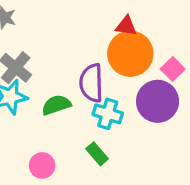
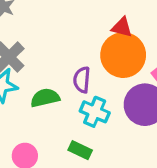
purple semicircle: (91, 83) -> (82, 80), size x0.7
green rectangle: (97, 154) -> (80, 150), turned -30

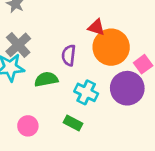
red triangle: (122, 27) -> (96, 27), moved
purple semicircle: (82, 80) -> (69, 55), moved

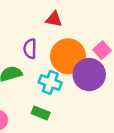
orange circle: (111, 47) -> (68, 56), moved

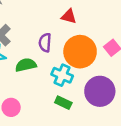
purple circle: (89, 75) -> (100, 91), moved
green rectangle: (41, 113) -> (63, 103), moved

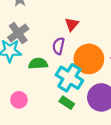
red triangle: (69, 16) -> (72, 24), moved, turned 48
cyan cross: (62, 75) -> (69, 78), size x1.4

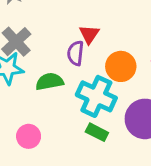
red triangle: (72, 24) -> (89, 34), moved
orange circle: (89, 59) -> (121, 66), size x0.7

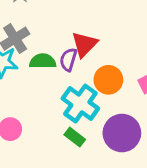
red triangle: (89, 34) -> (84, 44), size x1.4
green semicircle: (49, 82) -> (43, 61), moved

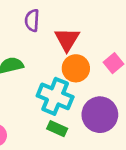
red triangle: (84, 44) -> (67, 39), moved
purple semicircle: (68, 60) -> (32, 20), moved

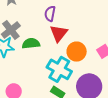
red triangle: (67, 39) -> (59, 33), moved

